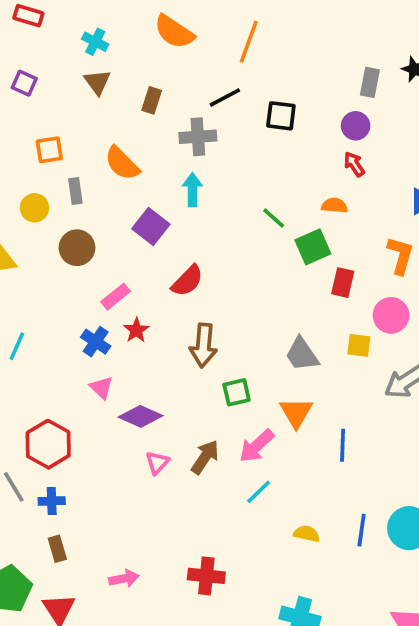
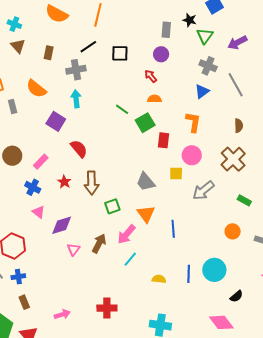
red arrow: (354, 164) -> (151, 76), moved
brown circle: (77, 248) -> (12, 156), moved
red semicircle: (187, 281) -> (79, 149), turned -78
red star: (136, 330) -> (64, 182), moved
purple diamond: (141, 416) -> (62, 225), turned -35

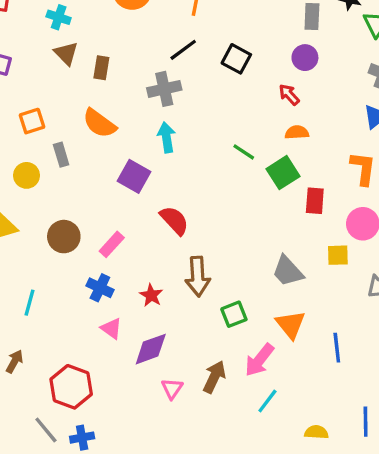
brown rectangle: (49, 53) -> (101, 68), moved
black square: (120, 53) -> (236, 59), turned 30
red star: (64, 182) -> (151, 295), moved

